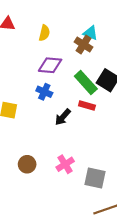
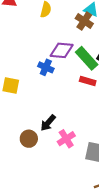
purple diamond: (50, 65) -> (62, 50), moved
black arrow: (63, 117) -> (48, 123), moved

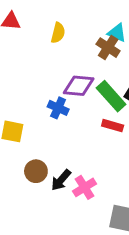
brown circle: (29, 139) -> (36, 171), moved
pink cross: (66, 139) -> (85, 187), moved

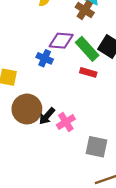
brown circle: (36, 171) -> (27, 109), size x1.6

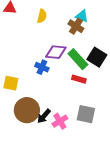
gray square: (96, 147) -> (86, 114), moved

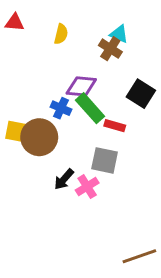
green rectangle: (78, 59) -> (90, 108), moved
brown circle: (27, 110) -> (39, 137), moved
gray square: (86, 114) -> (105, 160), moved

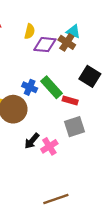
purple diamond: (81, 86) -> (45, 45), moved
gray square: (105, 160) -> (74, 127), moved, turned -30
brown line: (139, 256) -> (56, 199), moved

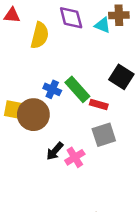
yellow semicircle: (30, 31) -> (40, 35), moved, size x1.5
brown cross: (67, 42) -> (119, 15), moved, turned -35
purple diamond: (45, 45) -> (71, 18), moved, turned 70

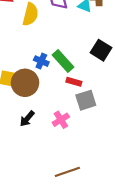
red rectangle: (99, 105) -> (74, 82), moved
black arrow: (55, 151) -> (27, 119), moved

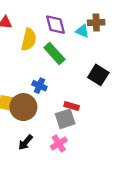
green rectangle: (63, 61) -> (54, 54), moved
gray square: (86, 100) -> (65, 119), moved

